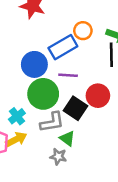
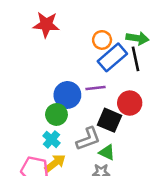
blue rectangle: (63, 47) -> (112, 57), moved
blue circle: (34, 64) -> (67, 95), moved
green circle: (43, 94) -> (56, 114), moved, size x0.7

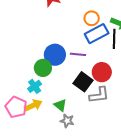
gray L-shape: (88, 139) -> (99, 95), moved
green triangle: (107, 152) -> (60, 105), moved

